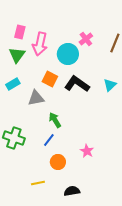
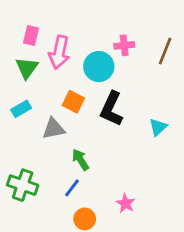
pink cross: (86, 39) -> (124, 45), turned 32
black L-shape: (77, 84) -> (111, 109), turned -100
cyan triangle: (110, 85) -> (158, 127), moved

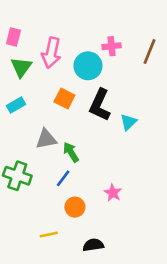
pink rectangle: (31, 35) -> (13, 37), moved
cyan triangle: (158, 127) -> (129, 122), moved
gray triangle: (54, 129) -> (46, 139), moved

